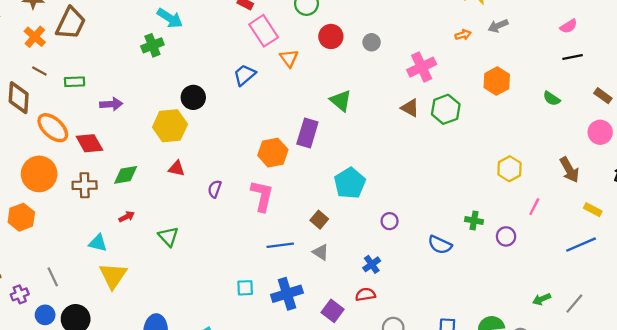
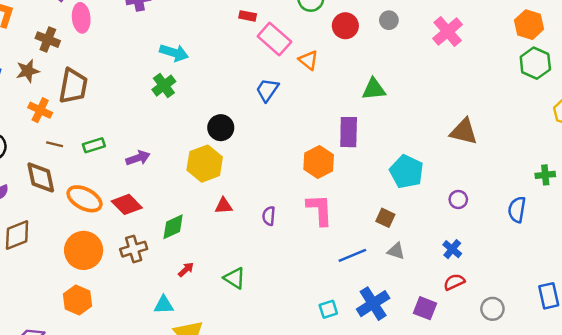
green triangle: (341, 101) -> (374, 89), turned -30
brown triangle: (410, 108) -> (464, 132), moved, size x1.4
green hexagon: (446, 109) -> (535, 63), moved
blue semicircle: (440, 245) -> (517, 210), turned 90

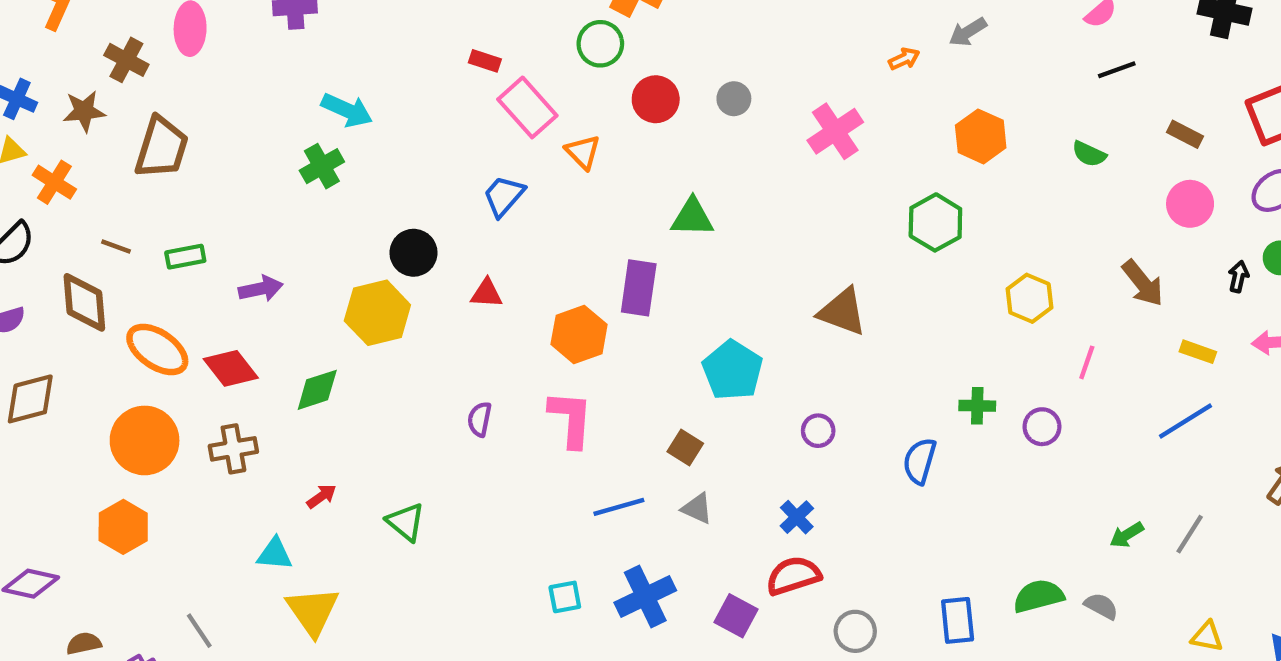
green hexagon: (535, 63) -> (935, 222), moved
orange cross: (40, 110) -> (54, 182), moved
red triangle: (224, 206) -> (486, 293), moved
green diamond: (173, 227) -> (317, 390), moved
red semicircle: (454, 282) -> (793, 576), size x1.4

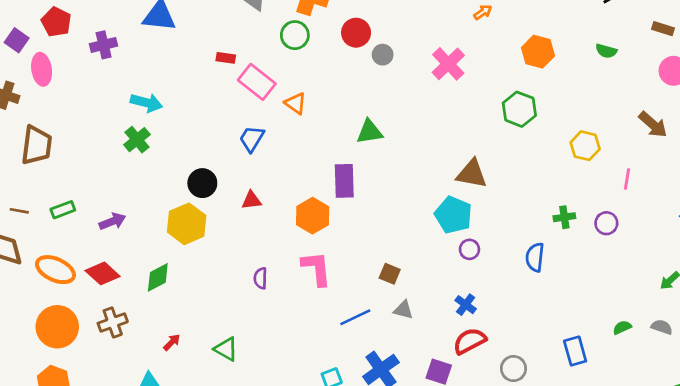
red circle: (656, 99) -> (356, 33), moved
cyan pentagon: (733, 370) -> (453, 215), moved
green semicircle: (1038, 596) -> (622, 327), size x0.6

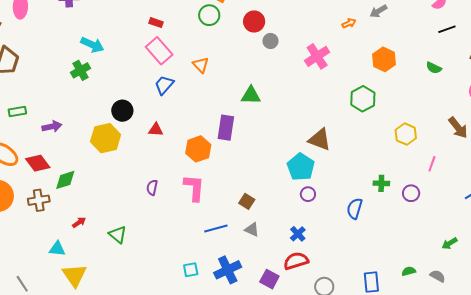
pink rectangle: (257, 82) -> (159, 51), moved
green diamond: (158, 277) -> (65, 180), moved

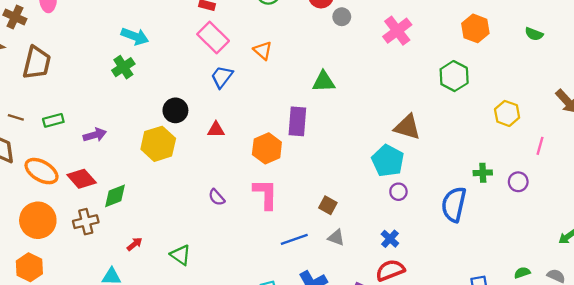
purple semicircle: (152, 188) -> (217, 197), turned -49
blue semicircle: (355, 209) -> (454, 204), size x1.4

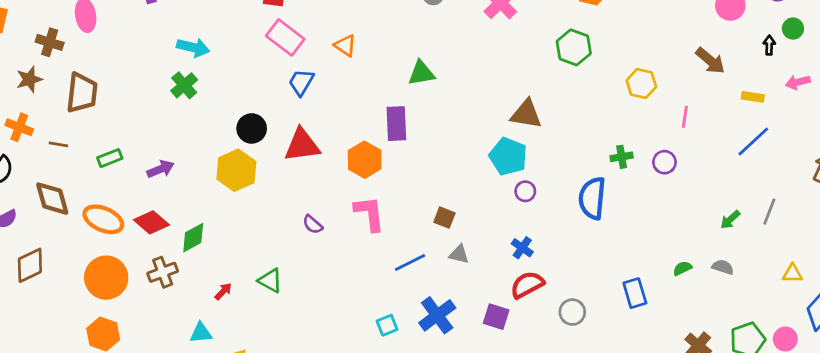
brown line: (16, 117) -> (58, 144), moved
red triangle: (216, 130) -> (302, 145), size x1.8
green triangle: (181, 255) -> (270, 281), moved

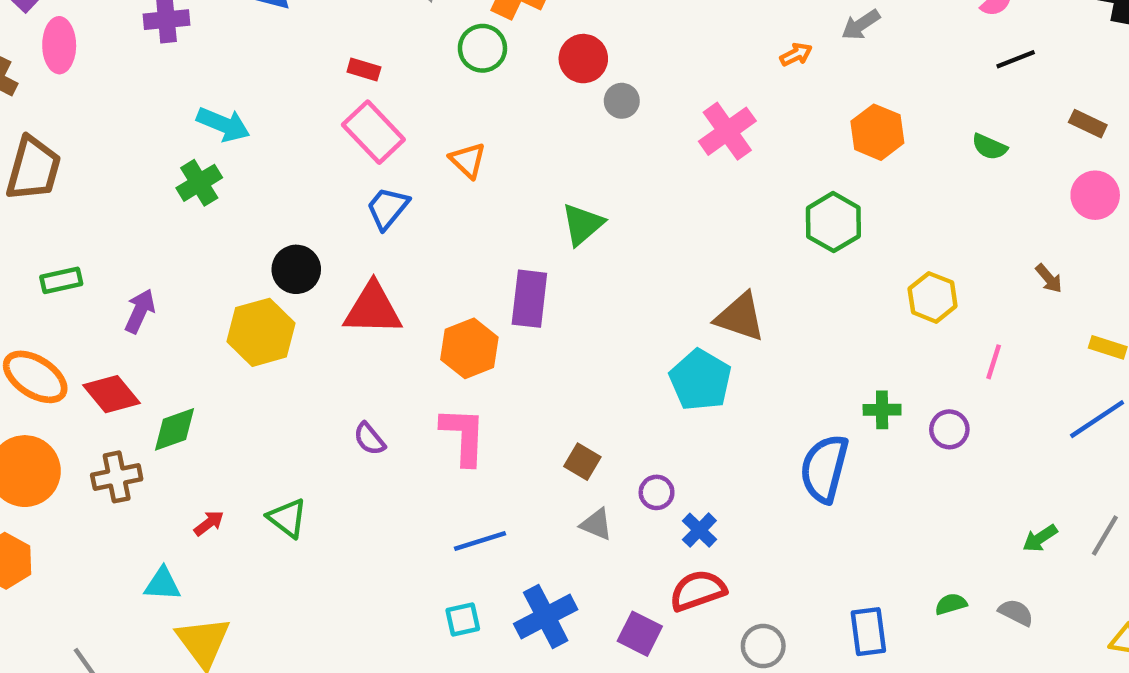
brown arrow: (710, 61) -> (1049, 278), size x0.6
green triangle: (421, 73) -> (583, 224), turned -40
purple arrow: (161, 169) -> (140, 311), turned -52
purple circle: (525, 191) -> (657, 492), moved
blue line: (410, 263) -> (480, 541), moved

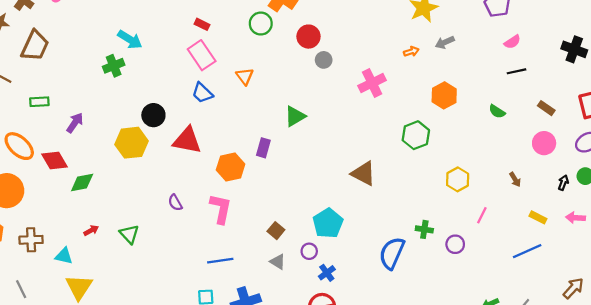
blue trapezoid: (388, 208) -> (202, 93), turned -95
purple rectangle: (529, 299) -> (263, 148), size x0.7
cyan pentagon: (700, 380) -> (328, 223), moved
brown cross: (117, 477) -> (31, 240), moved

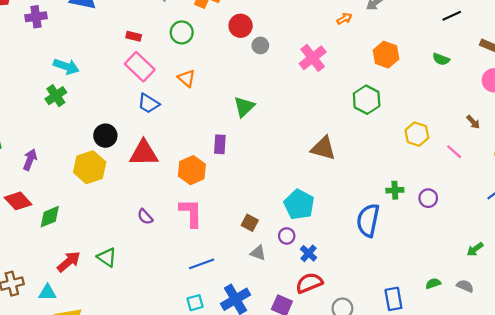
green circle: (261, 24) -> (182, 32), moved
pink line: (482, 215) -> (454, 152), moved, turned -63
red arrow: (91, 230) -> (69, 262), size x1.6

